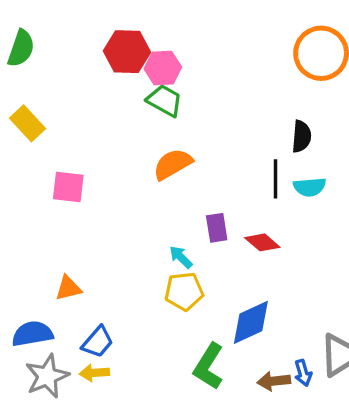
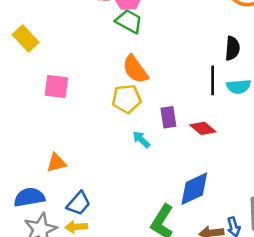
orange semicircle: (173, 164) -> (135, 69), turned -96
yellow pentagon: (184, 291) -> (127, 99), moved

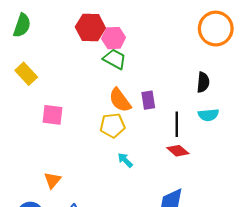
black line: (213, 80) -> (177, 124), moved
purple rectangle: (168, 117) -> (148, 100), moved
orange triangle: (56, 163) -> (53, 180), turned -36

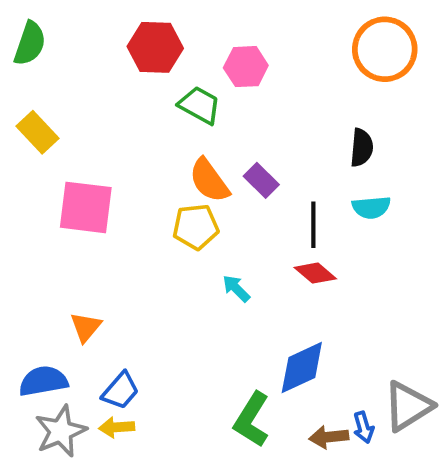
pink hexagon: (114, 38) -> (246, 67), moved
purple rectangle: (148, 100) -> (261, 180), turned -36
pink square: (53, 115) -> (86, 207), size x1.4
cyan arrow: (125, 160) -> (236, 288), moved

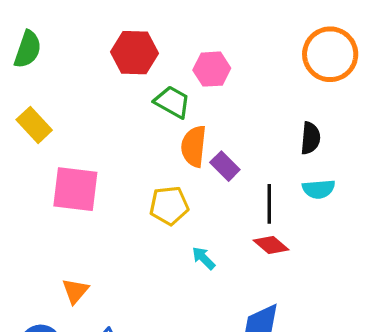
orange semicircle: (209, 180) -> (194, 146), moved, turned 42

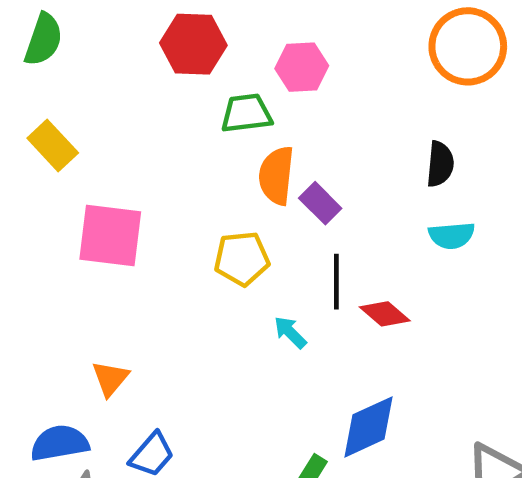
green trapezoid: (172, 102) -> (246, 113), turned -36
black line: (269, 204) -> (336, 282), moved

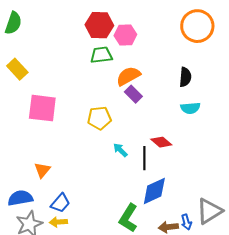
red hexagon: (193, 44) -> (99, 25), moved
orange semicircle: (276, 176) -> (128, 76), moved, turned 55
black line: (336, 282) -> (144, 158), moved

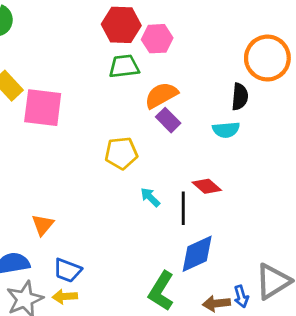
orange circle: (197, 26) -> (267, 58), moved
pink square: (42, 108) -> (43, 108), moved
cyan semicircle: (190, 108) -> (226, 130), moved
blue trapezoid: (60, 203) -> (68, 270), turned 70

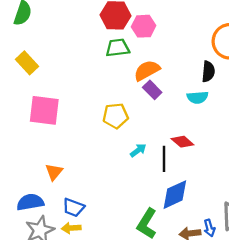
pink square: (43, 108) -> (44, 110), moved
cyan arrow: (150, 197) -> (138, 150), turned 98

